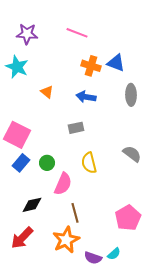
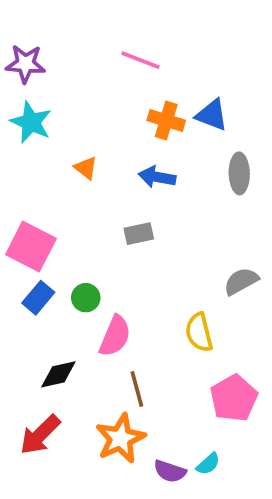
purple star: (27, 34) -> (25, 64), moved
gray semicircle: (132, 154) -> (241, 281), turned -66
yellow semicircle: (89, 163) -> (199, 332), moved

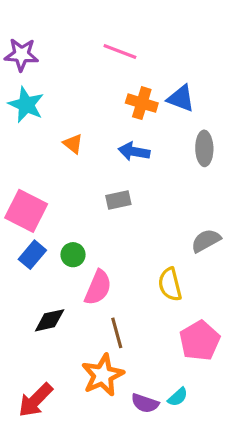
red arrow: (40, 435) -> (35, 400), moved

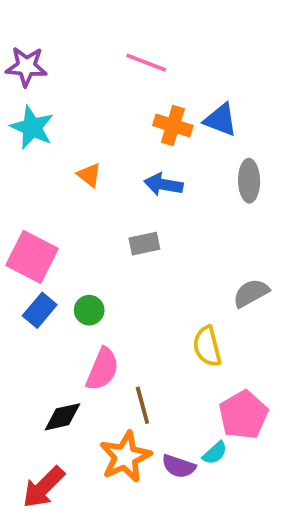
pink semicircle: (98, 288) -> (102, 369), moved
black diamond: (50, 320) -> (62, 417), moved
cyan semicircle: (178, 397) -> (215, 453), moved
purple semicircle: (145, 403) -> (179, 466), moved

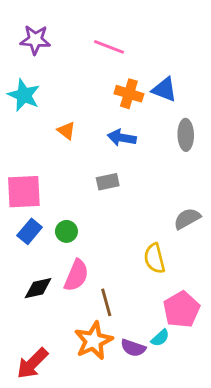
purple star: (26, 66) -> (35, 40), moved
pink square: (32, 257) -> (24, 192), turned -30
black diamond: (62, 417) -> (38, 288), moved

